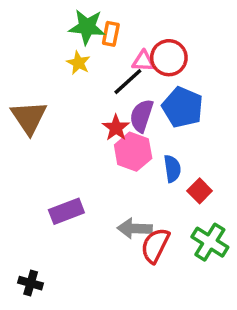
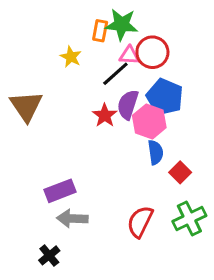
green star: (87, 27) -> (122, 25), moved
pink hexagon: (133, 152) -> (149, 122), moved
gray arrow: (135, 228) -> (72, 219), moved
green cross: (210, 242) -> (189, 219), turned 32
black cross: (31, 283) -> (49, 255), moved, turned 35

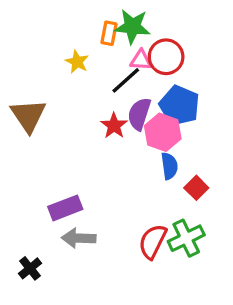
green cross: (189, 219) -> (186, 238), moved
black cross: (49, 255) -> (30, 268), moved

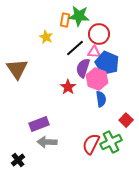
pink triangle: (141, 60) -> (94, 52), moved
red star: (114, 126) -> (68, 87), moved
red square: (196, 188) -> (126, 120), moved

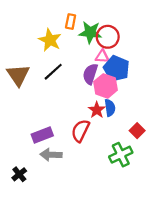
green star: (79, 16) -> (90, 32), moved
yellow star: (46, 37) -> (50, 40), size x1.5
black line: (75, 48) -> (53, 72), moved
red star: (68, 87) -> (97, 110), moved
red semicircle: (91, 144) -> (80, 131), moved

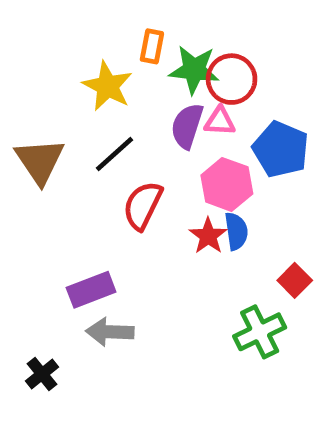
blue pentagon: (116, 68) -> (281, 149), moved
purple semicircle: (90, 74) -> (187, 126), moved
red semicircle: (80, 131) -> (143, 205), moved

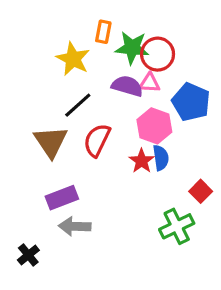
purple semicircle: (187, 126) -> (127, 86), turned 88
brown triangle: (40, 161) -> (51, 142), moved

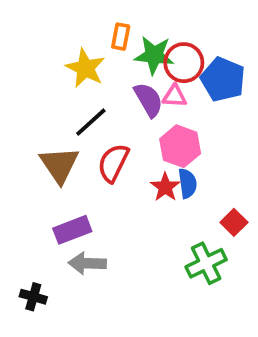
purple semicircle: (127, 86) -> (149, 100), turned 44
blue pentagon: (191, 102) -> (223, 79), moved
black cross: (28, 255) -> (33, 297), turned -35

